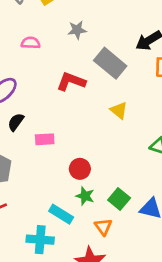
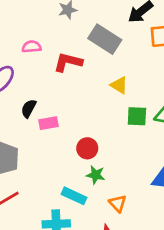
pink semicircle: (31, 43) -> (32, 47), moved
black semicircle: (16, 122) -> (29, 108), moved
green square: (119, 199) -> (137, 116), moved, turned -30

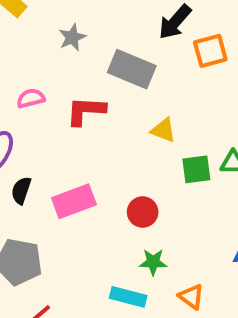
black semicircle: (29, 108) -> (21, 190), moved
pink rectangle: (49, 123) -> (74, 201), size x1.5
red circle: (87, 148) -> (143, 212), moved

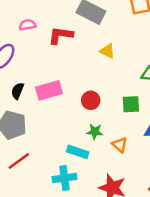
green square: (196, 169) -> (131, 104), moved
black semicircle: (21, 190) -> (18, 91), moved
orange triangle: (191, 297) -> (120, 145), moved

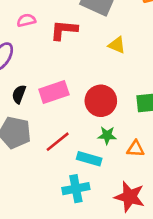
red circle: (91, 100) -> (101, 101), size x1.5
orange triangle: (120, 145) -> (136, 149), turned -35
red line: (19, 161) -> (58, 142), moved

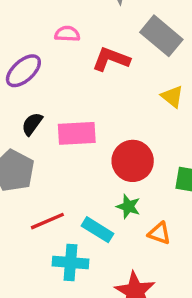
red line: (58, 142) -> (47, 221), moved

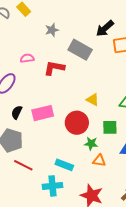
yellow triangle: (172, 96) -> (93, 100), moved
green star: (128, 207) -> (91, 144), moved
red line: (47, 221) -> (23, 165), moved, turned 60

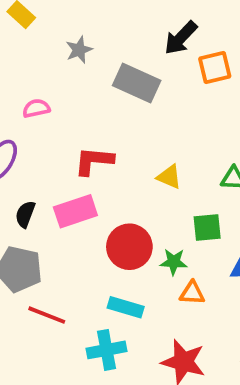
red L-shape: (54, 68) -> (94, 161), moved
red circle: (77, 123) -> (129, 247), moved

